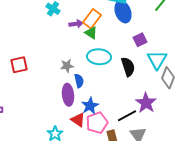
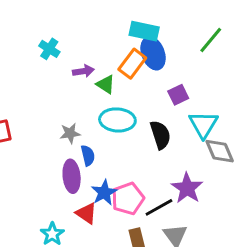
orange rectangle: (92, 19) -> (132, 64), moved
gray diamond: (168, 78) -> (220, 151), turned -45
pink pentagon: (97, 123) -> (128, 198), moved

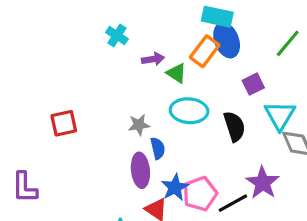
green line: (211, 40) -> (288, 43), moved

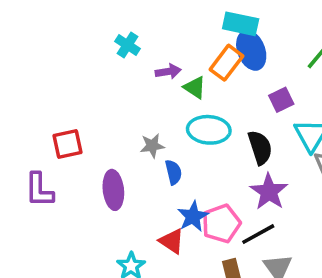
purple ellipse: (140, 170) -> (113, 190), moved
purple star: (263, 183) -> (269, 192), moved
purple L-shape: (25, 187) -> (39, 190), moved

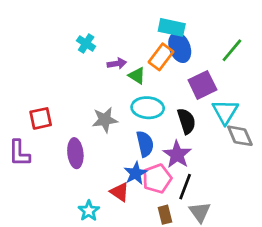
purple square: (281, 100) -> (202, 85), size x1.5
gray star: (152, 146) -> (105, 120), size x1.4
blue semicircle: (173, 172) -> (145, 144), moved, size x1.4
purple star: (269, 192) -> (177, 155), moved
black line: (258, 234) -> (185, 187), turned -40

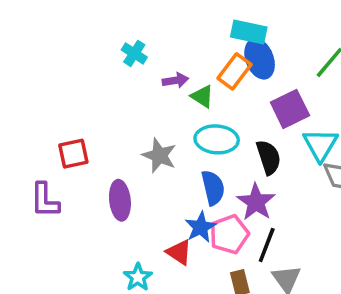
gray star: (105, 120) -> (159, 156), turned 30

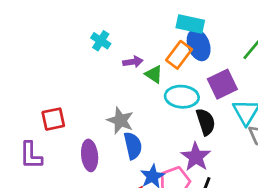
cyan ellipse: (217, 139) -> (182, 97), moved
blue semicircle: (213, 188) -> (133, 146), moved

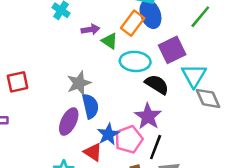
gray star: (120, 120) -> (79, 83), turned 30
black semicircle: (206, 122) -> (157, 84), turned -40
purple ellipse: (90, 155) -> (69, 121), moved, turned 32

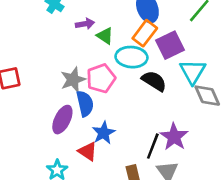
orange rectangle: (133, 23) -> (145, 33), moved
purple star: (148, 116) -> (174, 137), moved
pink pentagon: (129, 139) -> (101, 78), moved

